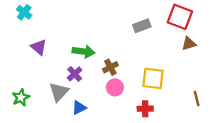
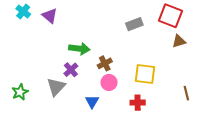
purple triangle: (39, 47) -> (50, 16), moved
blue triangle: (79, 108) -> (92, 102), moved, turned -32

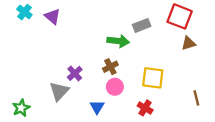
green arrow: (79, 49) -> (118, 41), moved
green star: (20, 92) -> (21, 108), moved
red cross: (138, 103) -> (145, 108), turned 32

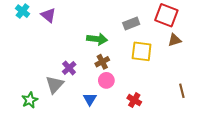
green arrow: (118, 41) -> (97, 39), moved
yellow square: (153, 78) -> (142, 51), moved
green star: (21, 108) -> (30, 100), moved

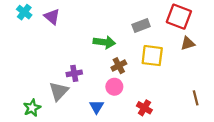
brown cross: (102, 62) -> (119, 66), moved
purple cross: (69, 68) -> (74, 73), turned 32

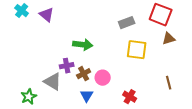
green arrow: (104, 42) -> (83, 45), moved
brown cross: (119, 66) -> (84, 74), moved
gray triangle: (59, 91) -> (53, 82), turned -42
brown line: (196, 98) -> (169, 83), moved

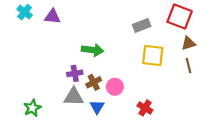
purple triangle: (47, 15) -> (52, 16), turned -35
gray triangle: (53, 82) -> (74, 97), moved, turned -30
brown line: (169, 83) -> (188, 66), moved

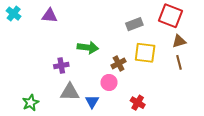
cyan cross: (25, 12) -> (14, 14), moved
purple cross: (75, 73) -> (61, 66), moved
brown cross: (94, 82) -> (119, 63), moved

